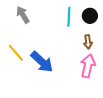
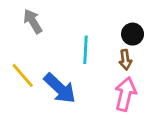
black circle: (90, 16) -> (133, 34), moved
cyan line: (69, 17) -> (85, 50), moved

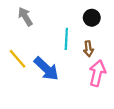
black circle: (133, 34) -> (92, 18), moved
brown arrow: (125, 60) -> (88, 49), moved

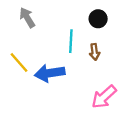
blue arrow: (46, 69) -> (50, 73), turned 128
pink arrow: (97, 73) -> (104, 97), moved, turned -145

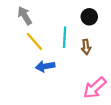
yellow line: (19, 63) -> (34, 42), moved
blue arrow: (50, 73) -> (45, 66), size x0.7

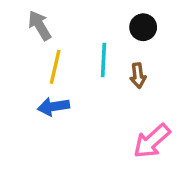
yellow line: (34, 42) -> (55, 67), turned 54
blue arrow: (45, 66) -> (53, 107), moved

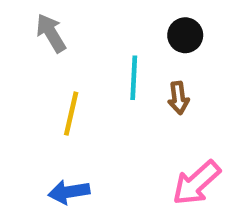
yellow line: (55, 67) -> (71, 114), moved
blue arrow: (53, 107) -> (69, 192), moved

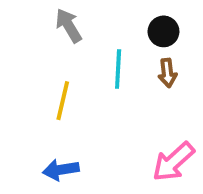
gray arrow: (51, 33) -> (69, 26), moved
brown arrow: (178, 98) -> (167, 73), moved

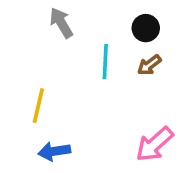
brown arrow: (167, 73) -> (149, 65), turned 60
yellow line: (63, 101) -> (38, 106), moved

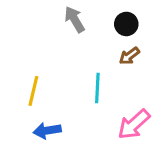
gray arrow: (61, 23) -> (75, 19), moved
cyan line: (105, 62) -> (97, 88), moved

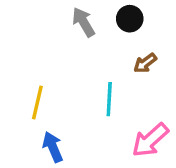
black circle: (126, 24) -> (130, 19), moved
blue arrow: (47, 131) -> (53, 147), turned 76

